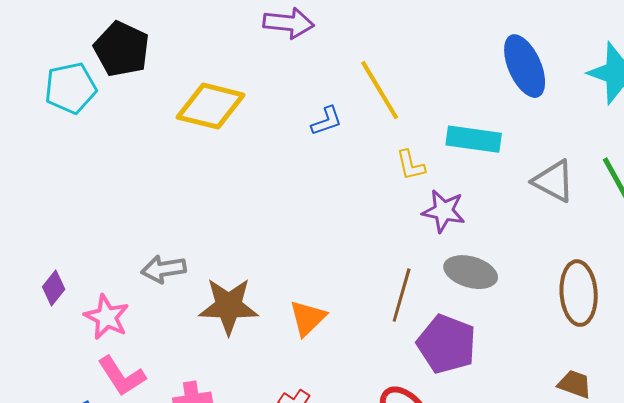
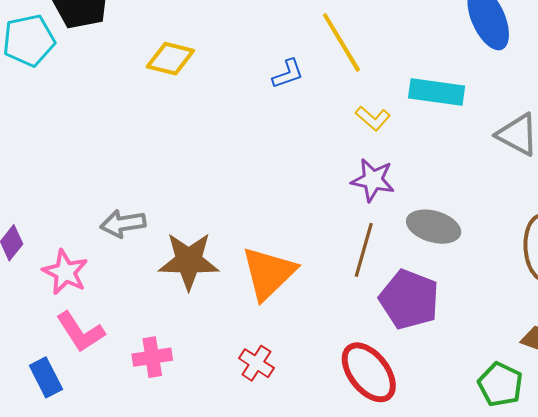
yellow diamond: (211, 106) -> (170, 59), size x0.7
yellow L-shape: (411, 165) -> (373, 118), turned -36
purple star: (444, 211) -> (373, 180), moved
orange triangle: (308, 318) -> (269, 273), size x1.5

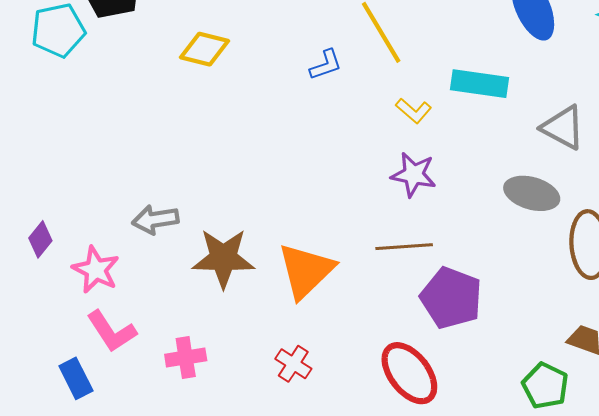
gray ellipse: (434, 227) -> (532, 193), moved
brown line: (364, 250) -> (404, 247), turned 70

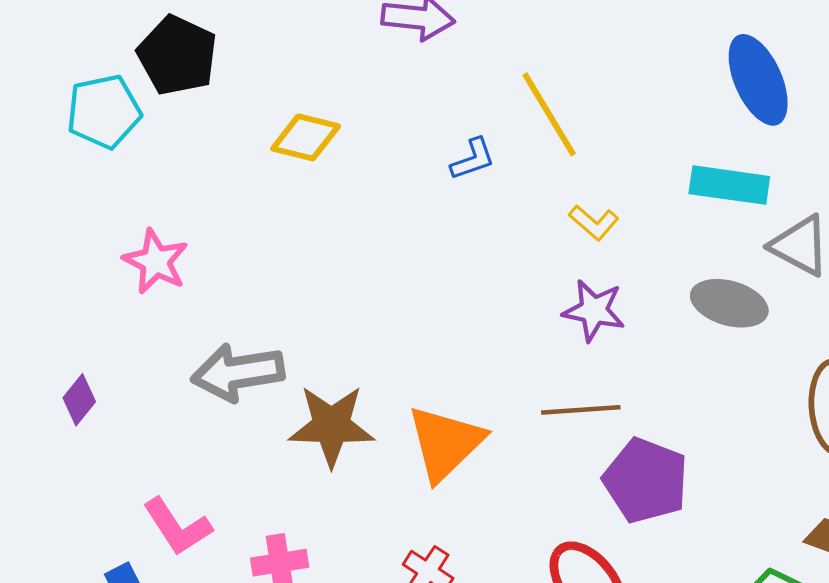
cyan rectangle: (479, 84) -> (729, 185), moved
gray ellipse: (532, 193) -> (729, 303), moved
gray arrow: (155, 219) -> (238, 372), size x1.4
pink star: (96, 270) -> (156, 261), moved

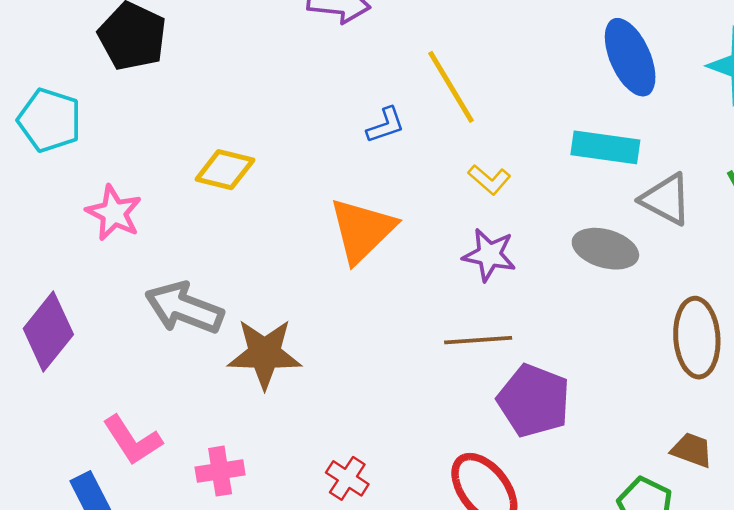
cyan pentagon: (104, 112) -> (50, 120), moved, turned 30
yellow diamond: (306, 137) -> (225, 170), moved
gray arrow: (238, 372) -> (184, 308), turned 30
purple diamond: (79, 400) -> (48, 331), size x1.8
orange triangle: (445, 443) -> (362, 230), moved

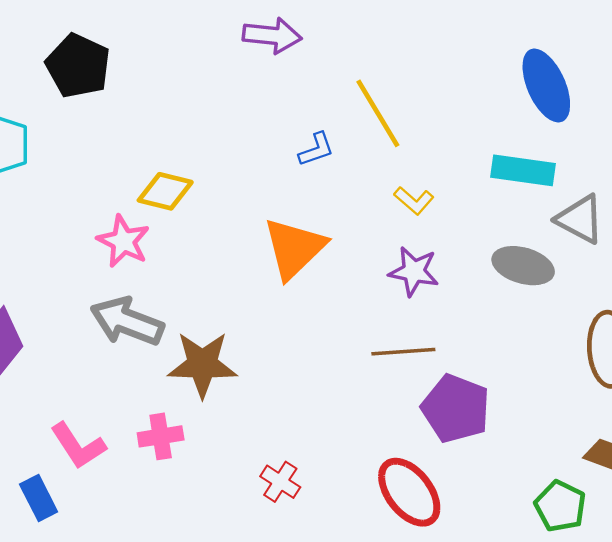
pink star: (114, 213) -> (123, 241), moved
pink cross: (220, 471) -> (161, 436), moved

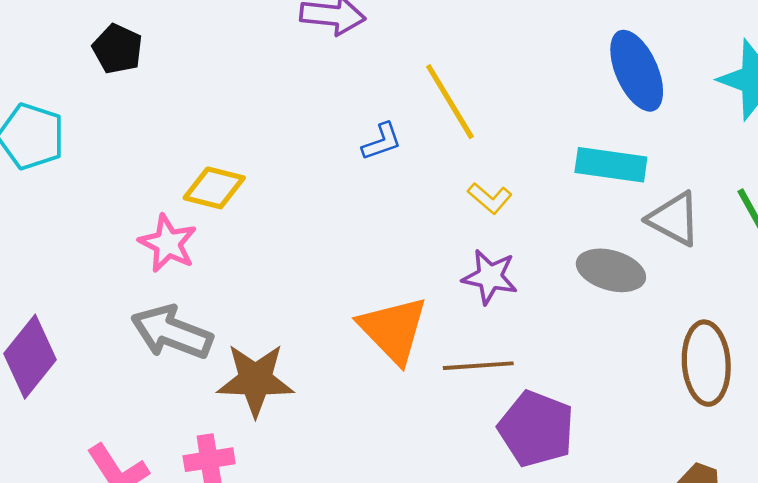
black pentagon: (78, 66) -> (118, 49), size x0.7
orange triangle: (294, 248) -> (393, 330), moved, turned -30

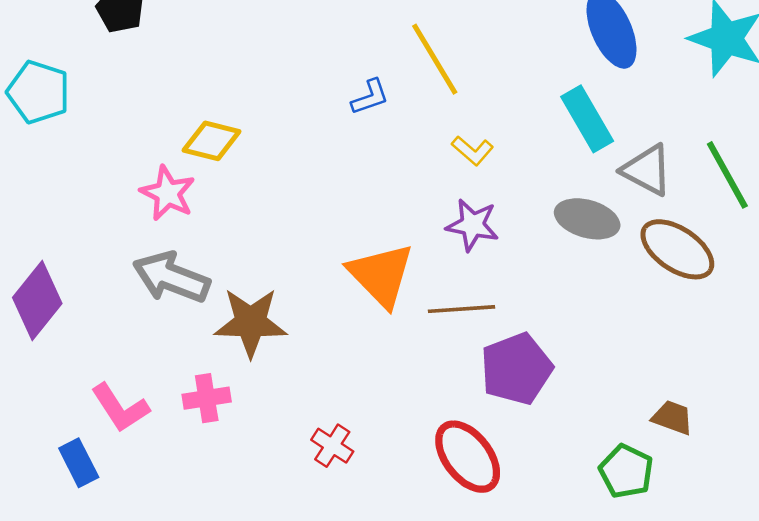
cyan rectangle: (611, 165) -> (587, 119), turned 52
brown ellipse: (706, 363) -> (677, 249), moved, turned -52
purple pentagon: (536, 429) -> (516, 369), turned 30

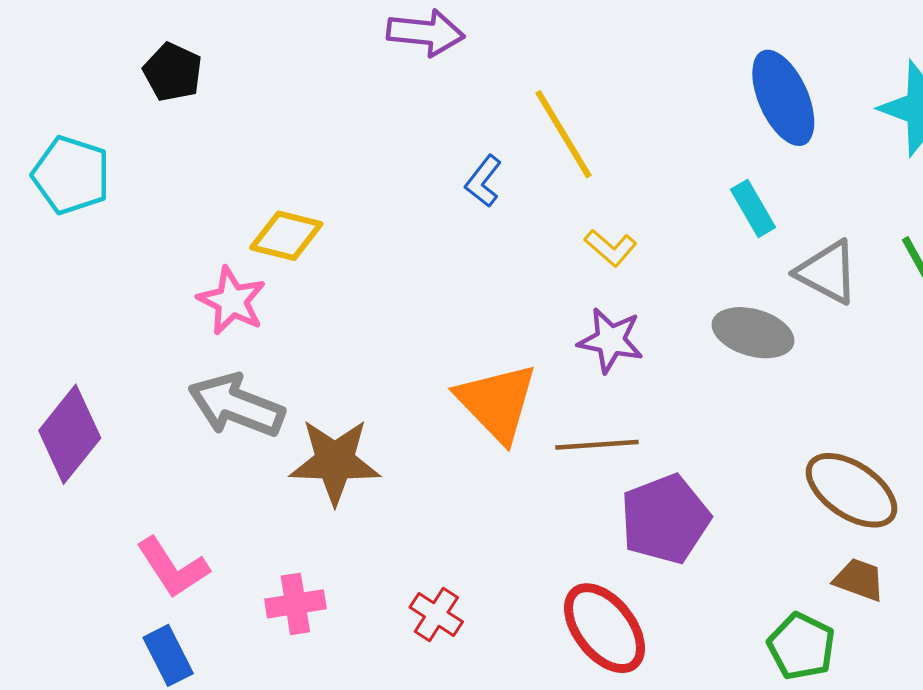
blue L-shape: (370, 97) -> (483, 181), turned 147
cyan rectangle: (587, 119) -> (753, 208), size x0.7
brown ellipse: (677, 249) -> (851, 490), moved
pink cross: (207, 398) -> (295, 604), moved
blue rectangle: (79, 463) -> (168, 655), moved

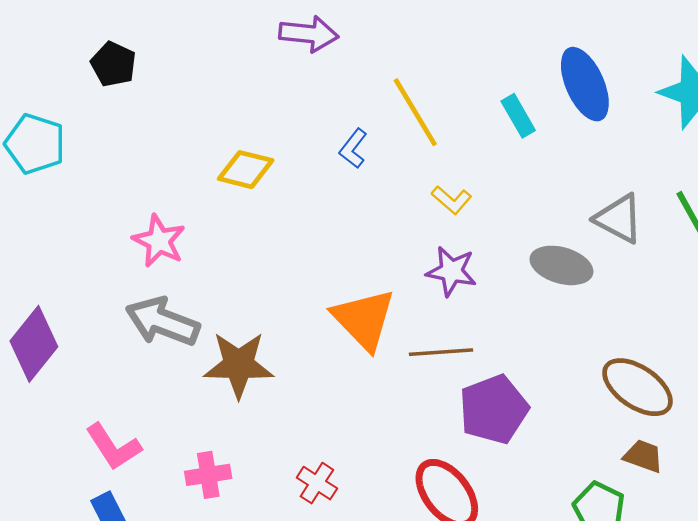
cyan rectangle: (753, 208) -> (518, 116), moved
yellow diamond: (286, 236) -> (246, 170), moved

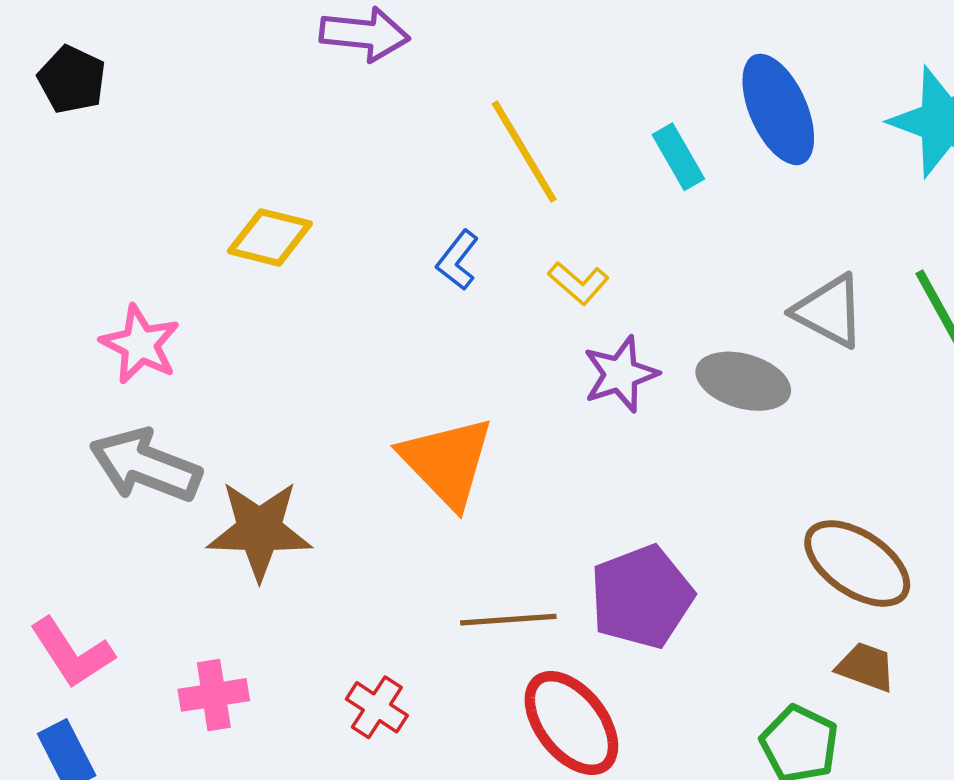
blue L-shape: (353, 148) -> (457, 260), moved
purple star: (452, 271) -> (621, 374), moved, turned -30
brown line: (441, 352) -> (508, 620), moved

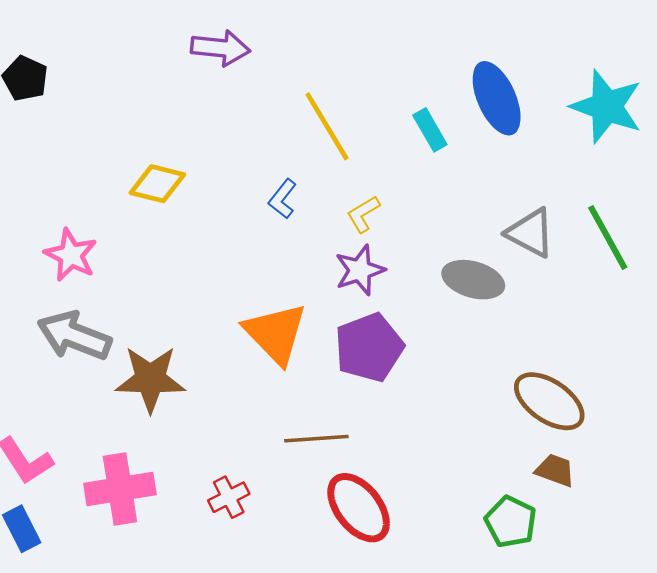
yellow L-shape: (578, 283) -> (363, 214), turned 108
purple star: (621, 374) -> (360, 270), moved
purple pentagon: (642, 597) -> (369, 347), moved
pink cross: (214, 695) -> (120, 489), size x1.5
red cross: (377, 707) -> (229, 497), turned 30

